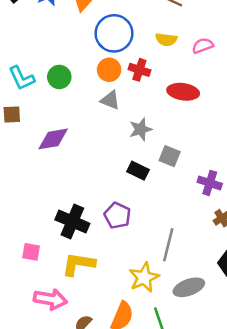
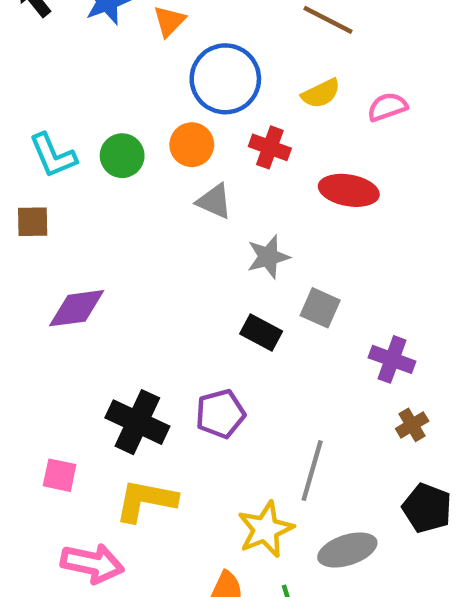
yellow semicircle: (166, 40) -> (321, 93), turned -35
orange circle: (109, 70) -> (192, 145), moved
purple diamond: (53, 139) -> (77, 308), moved
purple pentagon: (117, 216) -> (220, 414), turned 30

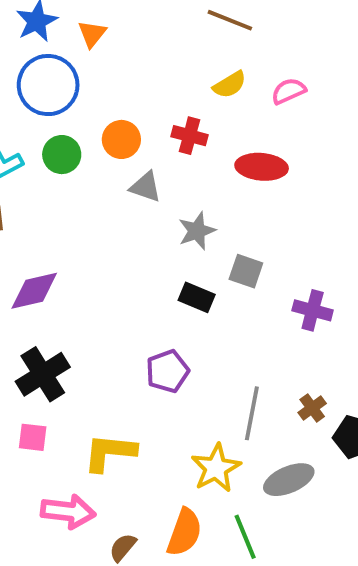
blue circle: (225, 79) -> (48, 85), moved
black cross: (137, 422) -> (43, 374), moved, turned 38
brown cross: (412, 425) -> (312, 408), moved

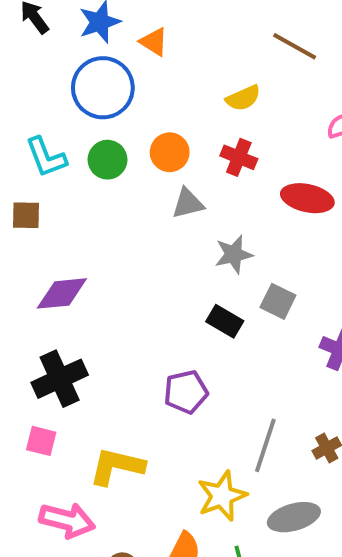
orange triangle: (92, 34) -> (154, 42), turned -44
yellow semicircle: (230, 85) -> (243, 98), moved
gray triangle: (146, 187) -> (188, 203), turned -40

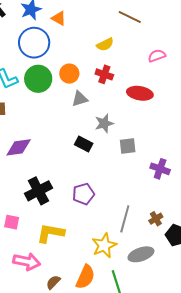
green circle: (107, 160) -> (38, 79), size x1.4
gray square: (278, 301) -> (128, 146), turned -30
black rectangle: (225, 321) -> (84, 144), moved
black cross: (60, 379) -> (38, 191), moved

